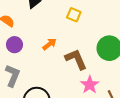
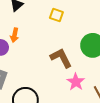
orange arrow: (49, 44) -> (15, 35), moved, turned 144

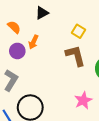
brown L-shape: (61, 58) -> (76, 56), moved

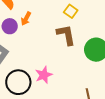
pink star: (83, 100) -> (44, 75), moved

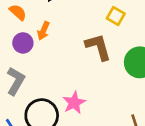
yellow square: (71, 11) -> (116, 16), moved

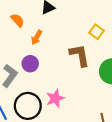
purple circle: (23, 43) -> (30, 64), moved

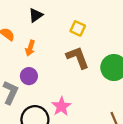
yellow square: (96, 32) -> (78, 28), moved

